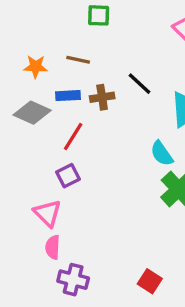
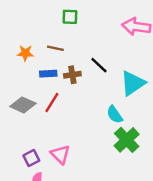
gray diamond: (32, 113) -> (23, 105), moved
purple square: (68, 176) -> (31, 158), moved
pink triangle: (48, 213) -> (60, 154), moved

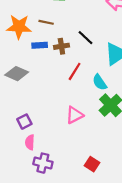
orange star: (25, 53) -> (19, 27), size x1.6
red line: (52, 103) -> (75, 71), moved
pink triangle: (60, 154) -> (75, 115), moved, turned 48

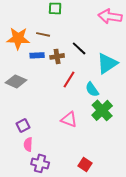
pink triangle: (75, 115) -> (69, 119), turned 48

